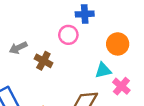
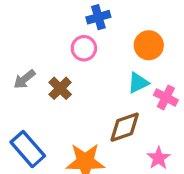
brown cross: (43, 61) -> (60, 88), turned 30

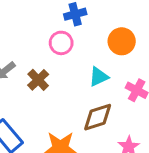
cyan triangle: (138, 83) -> (99, 77), moved

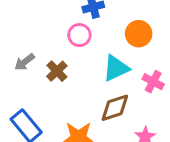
cyan triangle: (99, 77) -> (116, 68), size x1.4

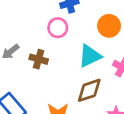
brown cross: (57, 71) -> (39, 59), turned -30

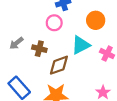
brown diamond: (89, 90) -> (59, 65), moved

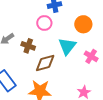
cyan triangle: (81, 45) -> (67, 46), turned -30

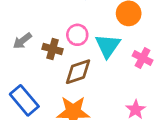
pink circle: (44, 23) -> (77, 35), moved

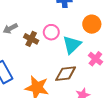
brown diamond: (78, 72) -> (66, 74), moved

